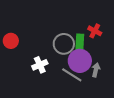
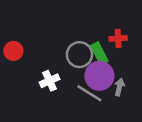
red cross: (95, 31) -> (118, 38), turned -32
green rectangle: (80, 43) -> (99, 53), turned -30

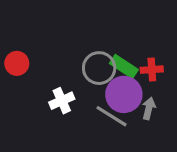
red cross: (118, 38) -> (152, 70), moved
green rectangle: (99, 53) -> (124, 66), turned -30

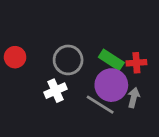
gray circle: (99, 68) -> (68, 60), moved

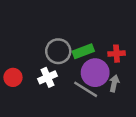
red circle: (15, 57) -> (13, 77), moved
green rectangle: (111, 60) -> (83, 51), moved, turned -54

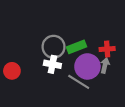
white cross: (48, 77) -> (52, 64), moved, turned 35
gray arrow: (114, 83) -> (105, 65), moved

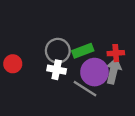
gray arrow: (105, 65) -> (113, 71), size x1.5
red circle: (12, 71) -> (13, 64), moved

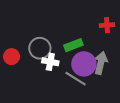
gray circle: (58, 51) -> (40, 48), moved
red cross: (116, 53) -> (107, 25), moved

